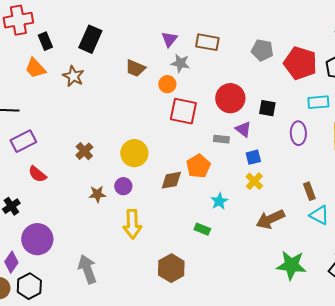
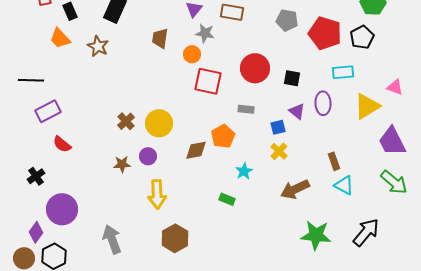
brown trapezoid: (135, 68) -> (160, 38), turned 75
purple triangle: (243, 129) -> (297, 111), moved
brown cross: (84, 151) -> (126, 121), moved
brown hexagon: (171, 268) -> (175, 238), moved

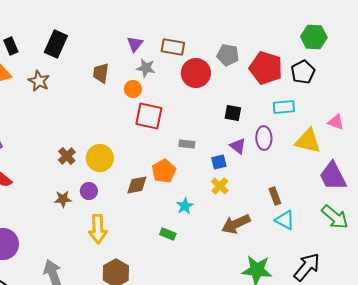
red circle: (255, 68) -> (196, 73), moved
yellow triangle: (367, 106) -> (308, 141), turned 44

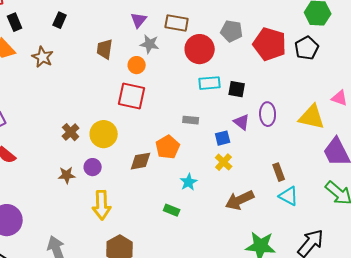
black rectangle: (56, 44) -> (60, 20), size x0.6
cyan rectangle: (284, 107) -> (210, 83), moved
red square: (149, 116) -> (132, 96), moved

